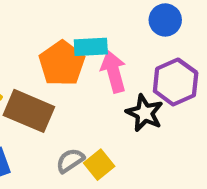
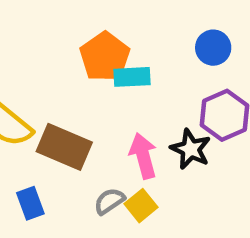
orange pentagon: (62, 63) -> (105, 57), moved
pink arrow: (114, 72) -> (143, 156), moved

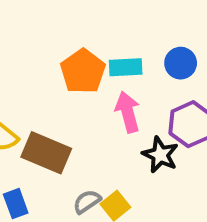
cyan rectangle: (132, 77) -> (126, 67), moved
pink arrow: (143, 156) -> (128, 112), moved

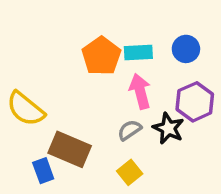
brown rectangle: (46, 153) -> (70, 149), moved
gray semicircle: (87, 202) -> (130, 130), moved

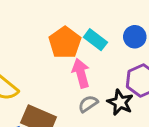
cyan rectangle: (138, 52) -> (95, 40), turned 40
pink arrow: (140, 91) -> (81, 73), moved

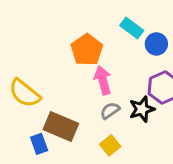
cyan rectangle: (95, 40) -> (132, 28), moved
black star: (120, 102) -> (142, 109), turned 30

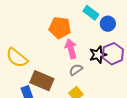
orange pentagon: (87, 50) -> (60, 28), turned -30
black star: (142, 109) -> (98, 55), moved

